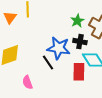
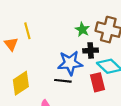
black line: (48, 62) -> (63, 81), turned -35

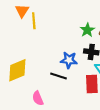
orange triangle: (11, 44) -> (22, 11), moved
blue star: (70, 63) -> (69, 60), size x0.7

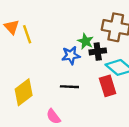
green star: (87, 30) -> (85, 41), moved
blue star: (69, 60) -> (71, 55), moved

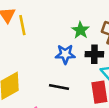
green star: (85, 41) -> (80, 30), moved

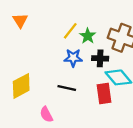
yellow line: (22, 25) -> (70, 31), moved, turned 48

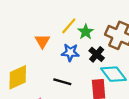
orange triangle: (20, 20) -> (42, 41), moved
black cross: (100, 58) -> (97, 54), turned 35

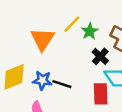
orange triangle: (42, 41) -> (42, 39), size x1.5
blue star: (70, 52) -> (42, 80), moved

